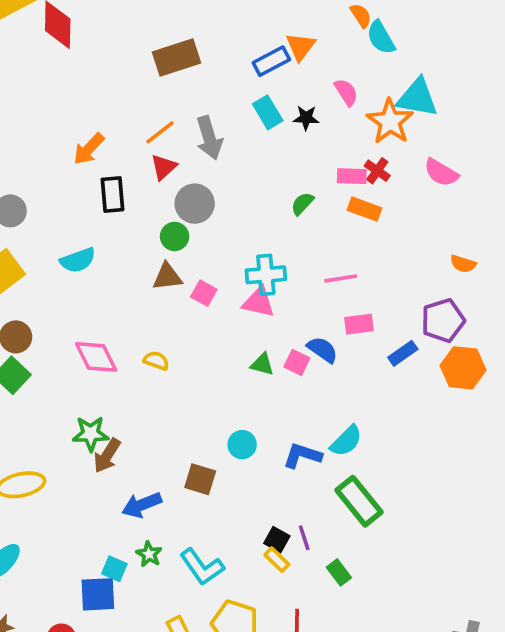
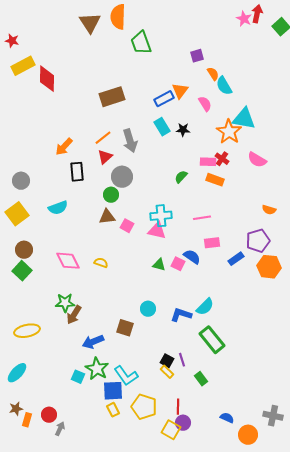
pink semicircle: (346, 92) -> (205, 104), moved
green star: (149, 554) -> (97, 369), size x1.6
blue square: (98, 594) -> (113, 391), moved

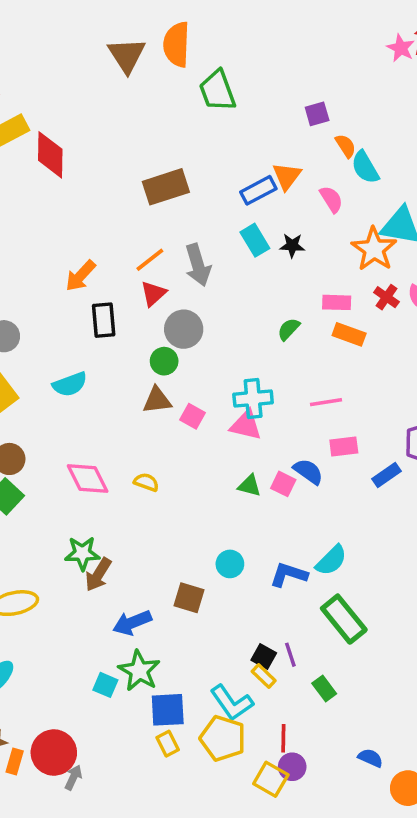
red cross: (222, 159) -> (386, 297), moved
cyan L-shape: (126, 376) -> (232, 703), moved
red circle: (49, 415) -> (54, 753), size x1.6

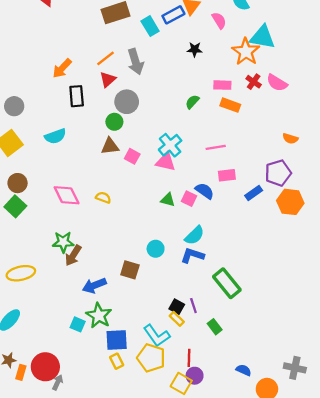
cyan rectangle: (255, 240) -> (150, 26), moved
cyan cross: (253, 399) -> (170, 145), turned -35
cyan semicircle: (331, 560) -> (195, 235), moved

